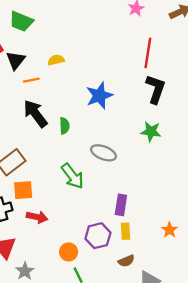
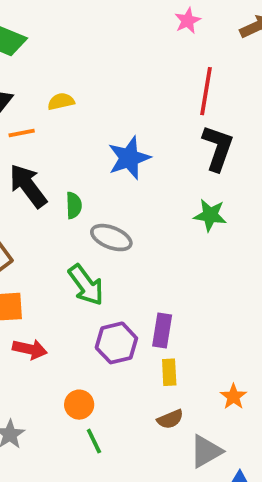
gray ellipse: (103, 153) -> (111, 238), moved
orange star: (170, 230) -> (233, 397), moved
purple hexagon: (98, 236) -> (116, 343), moved

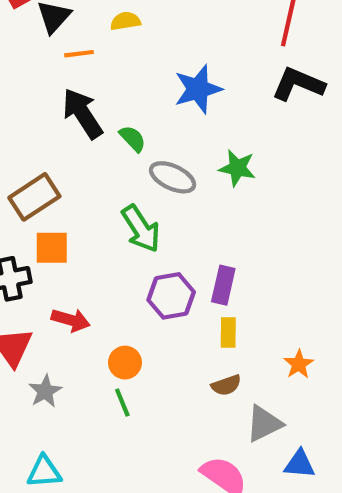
black L-shape: (218, 148) -> (298, 84), turned -90
green semicircle: (74, 205) -> (133, 139), turned -45
green star: (210, 215) -> (237, 168), moved
red arrow: (30, 349) -> (71, 320), moved
green line: (94, 441) -> (122, 403), moved

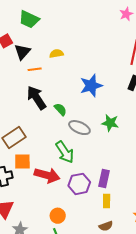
red arrow: (71, 320) -> (47, 175), moved, size x1.4

